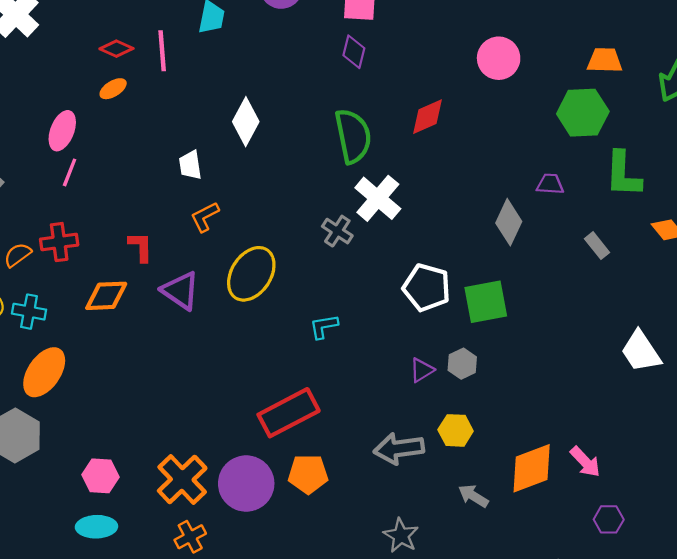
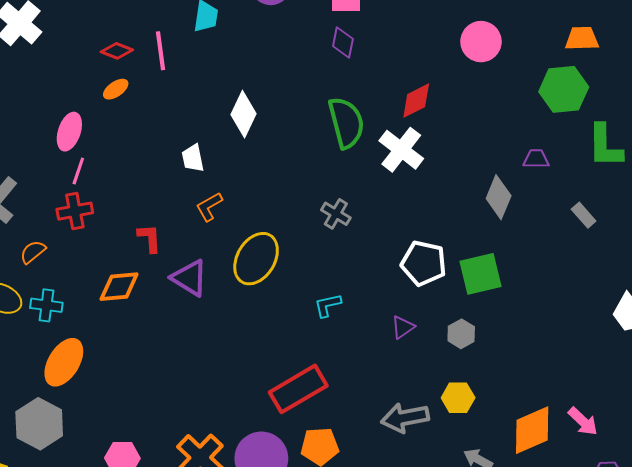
white cross: (378, 198) -> (401, 150), moved
red cross: (59, 242) -> (75, 211), moved
purple triangle: (422, 370) -> (403, 327), moved

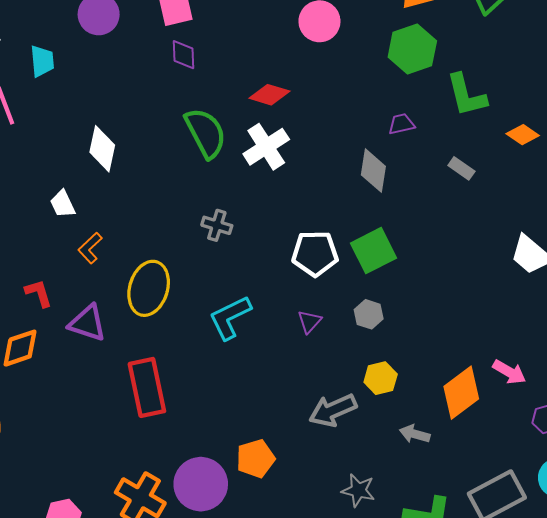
red diamond: (416, 101) -> (269, 95), turned 57
white cross: (401, 150) -> (266, 147), turned 33
cyan L-shape: (328, 305) -> (230, 317), size x1.6
red rectangle: (298, 389) -> (147, 387), moved, turned -58

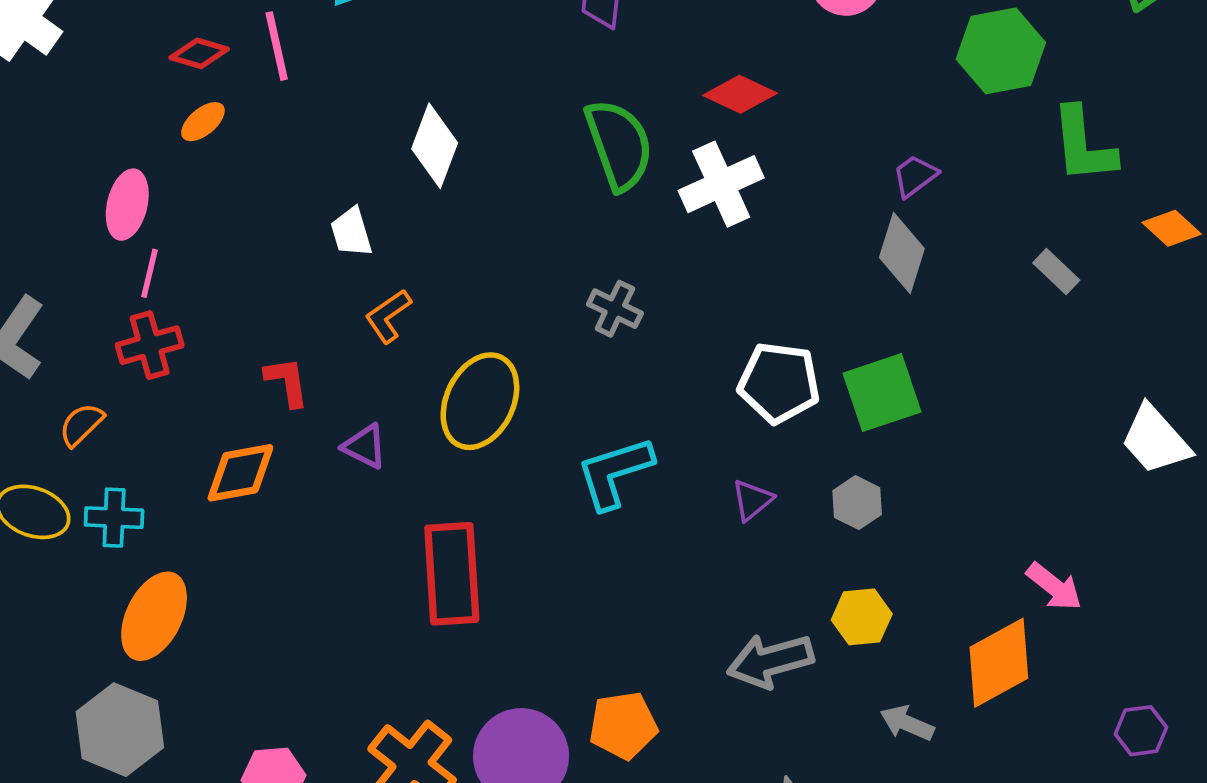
purple trapezoid: (401, 124) -> (915, 176), moved, turned -32
purple triangle: (88, 323) -> (365, 446), size x0.7
pink arrow: (509, 372) -> (1054, 587), moved

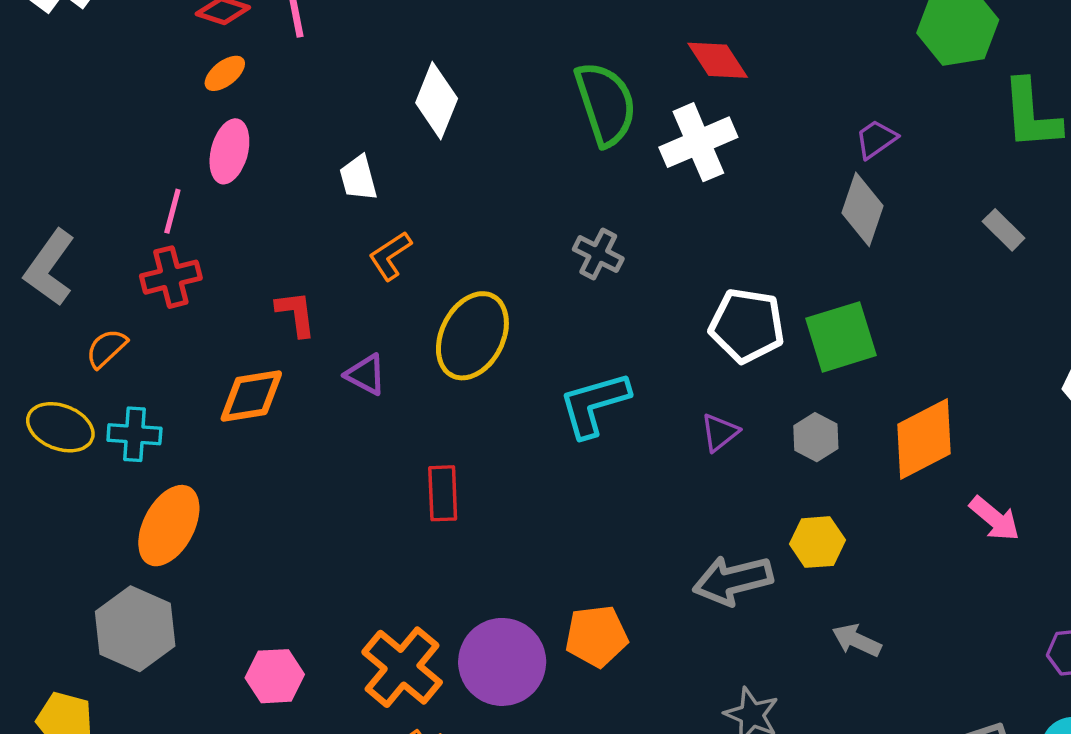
red diamond: (740, 94) -> (718, 60), turned 30
pink ellipse: (127, 205) -> (229, 151), moved
red rectangle: (452, 574) -> (443, 493), size x0.6
orange diamond: (999, 663) -> (924, 439), moved

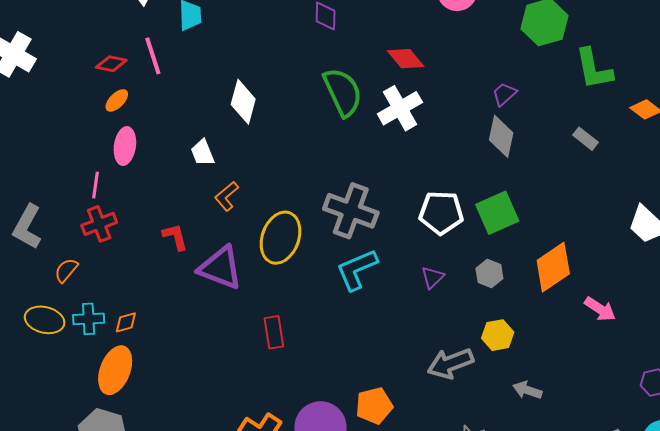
gray cross: (598, 254) -> (351, 211), moved, size x1.8
purple triangle: (366, 375) -> (220, 268), size x1.8
orange diamond: (251, 396) -> (126, 322), moved, size x0.6

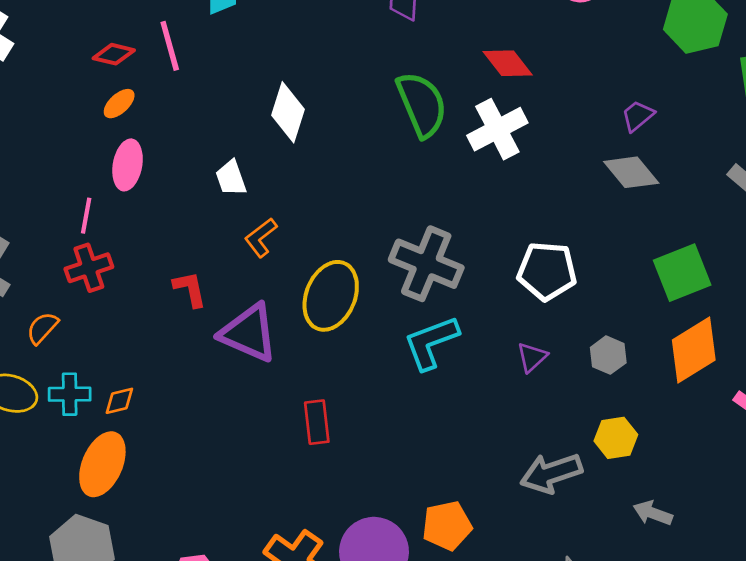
gray diamond: (501, 136) -> (631, 172), turned -54
green square: (497, 213) -> (682, 273), moved

